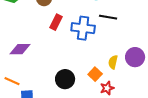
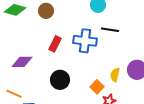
red rectangle: (56, 22) -> (55, 44), moved
black circle: (65, 79) -> (60, 80), moved

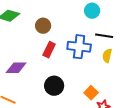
brown circle: (46, 11) -> (43, 26), moved
yellow semicircle: (115, 75) -> (107, 56), moved

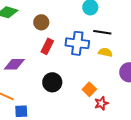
yellow semicircle: (107, 56) -> (105, 52), turned 88

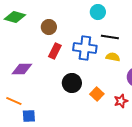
black circle: (52, 82) -> (72, 83), moved
red star: (101, 103) -> (121, 101), moved

